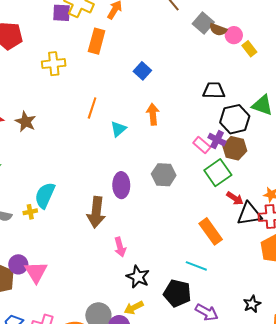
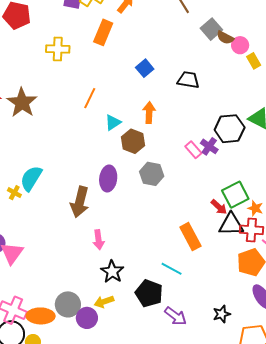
black trapezoid: (214, 90) -> (188, 80), moved
brown star: (26, 122) -> (22, 103), size x1.4
brown hexagon: (235, 148) -> (133, 141), moved
green square: (218, 173) -> (235, 195), moved
yellow cross: (30, 212) -> (14, 193), turned 32

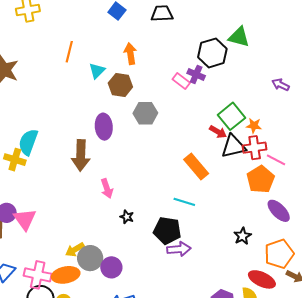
yellow cross: (14, 193) -> (15, 160), size x1.5
black star: (112, 272) -> (127, 217), size x0.6
yellow arrow: (104, 302) -> (75, 250), moved
purple arrow: (176, 316) -> (179, 249), moved, turned -30

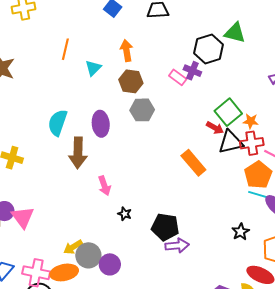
brown hexagon: (120, 85) -> (131, 81), moved
cyan semicircle: (28, 142) -> (58, 123), moved
cyan line: (184, 202) -> (259, 195), moved

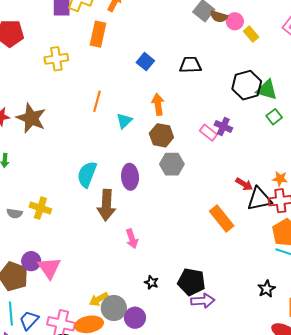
black hexagon: (209, 49) -> (247, 85), moved
green square: (228, 112) -> (274, 117), moved, size x0.6
black star: (125, 214) -> (151, 282), moved

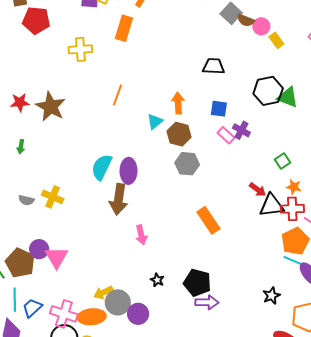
blue square: (145, 62) -> (219, 109), moved, turned -36
green square: (274, 117) -> (282, 161), moved
cyan triangle: (124, 121) -> (155, 122), moved
purple ellipse: (130, 177) -> (128, 171), moved
orange rectangle: (222, 218) -> (208, 220), moved

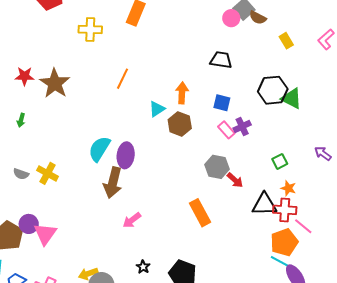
pink circle: (261, 26) -> (231, 18), moved
purple cross: (241, 130) -> (242, 127), turned 30
gray hexagon: (187, 164) -> (217, 167), moved
red arrow: (258, 189) -> (235, 180), moved
pink arrow: (141, 235) -> (132, 220), turned 60

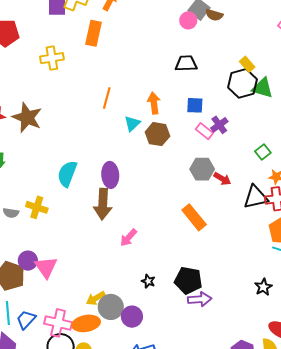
yellow rectangle: (286, 41) -> (247, 64), moved
orange line: (122, 79) -> (107, 98), moved
cyan semicircle: (99, 149) -> (67, 174), moved

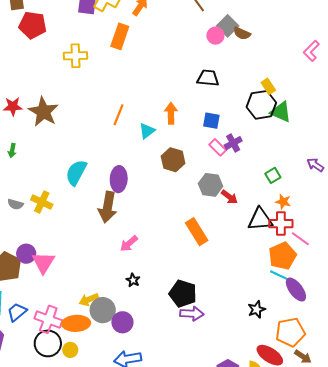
orange line: (107, 98) -> (119, 115), moved
brown hexagon: (157, 134) -> (173, 160), moved
black star: (148, 281) -> (133, 280), moved

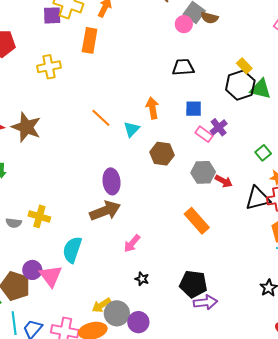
orange line: (119, 115) -> (101, 118), turned -60
cyan semicircle: (76, 173) -> (72, 250), moved
brown arrow: (108, 207) -> (105, 211), turned -112

